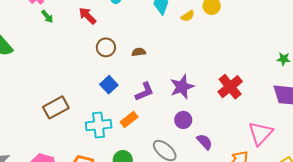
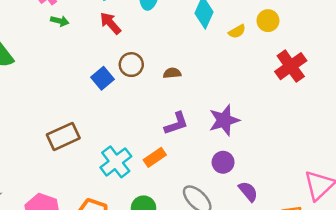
green arrow: (47, 16) -> (60, 21), turned -40
blue square: (109, 85) -> (102, 78), moved
red cross: (230, 87) -> (291, 66), moved
cyan cross: (99, 125) -> (116, 162), turned -35

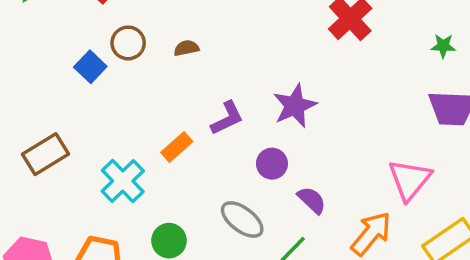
purple star: (224, 120) -> (295, 106), moved
purple L-shape: (176, 123) -> (227, 118), moved
orange rectangle: (155, 157) -> (177, 147), moved

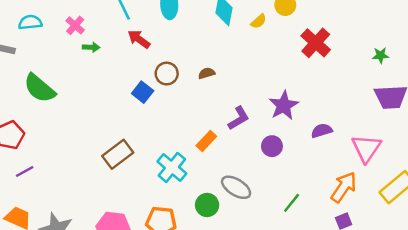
purple semicircle: (312, 200) -> (322, 131), moved, turned -55
gray ellipse: (242, 220) -> (236, 187), moved

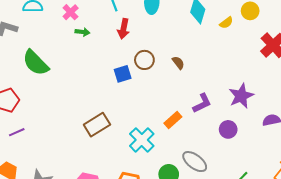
red arrow: (139, 39) -> (124, 29), turned -120
brown semicircle: (207, 73) -> (178, 63), turned 64
blue square: (143, 92) -> (123, 74), turned 30

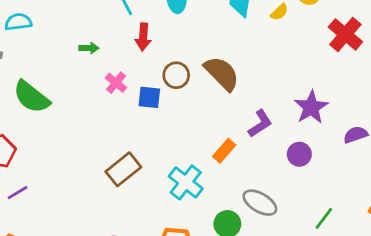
pink cross: (71, 12) -> (116, 83), moved
brown semicircle: (178, 63) -> (222, 73), size x2.0
blue square: (123, 74) -> (149, 97), turned 30

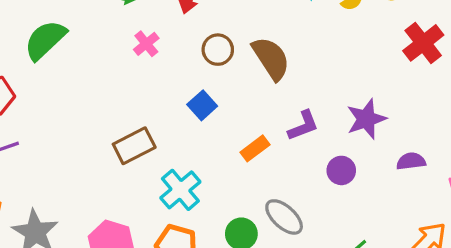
green semicircle: (31, 97) -> (45, 40), turned 87
blue square: (149, 97) -> (202, 105), moved, turned 30
cyan cross: (186, 182) -> (180, 190), moved

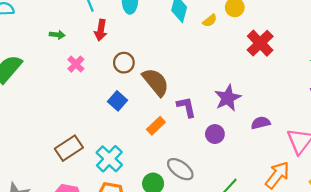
brown semicircle: (271, 58) -> (156, 82), moved
purple L-shape: (303, 126) -> (186, 107), turned -75
brown rectangle: (134, 146) -> (69, 148), moved

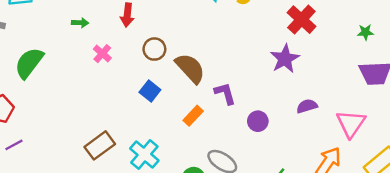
purple star: (228, 98) -> (285, 59), moved

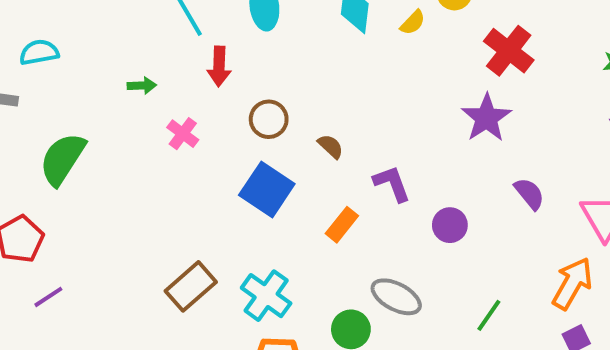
brown semicircle: (190, 68) -> (331, 146), size x0.5
blue square: (150, 91) -> (267, 190), size x1.5
purple semicircle: (307, 106) -> (529, 194), turned 72

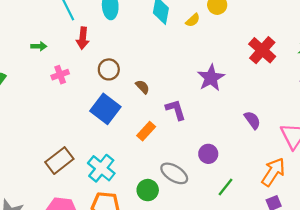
red cross: (509, 51) -> (262, 50), moved
purple star: (486, 118) -> (211, 78), moved
pink cross: (183, 134) -> (60, 75), turned 30
purple circle: (450, 225) -> (208, 154), moved

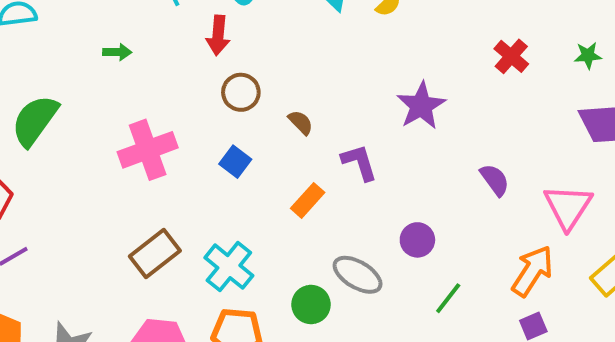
red arrow: (83, 38) -> (218, 35), moved
red cross: (262, 50) -> (511, 56), size x0.7
pink cross: (60, 75) -> (148, 150), moved, size x1.8
blue square: (105, 109) -> (235, 162), size x0.6

